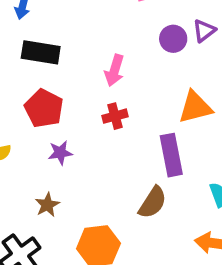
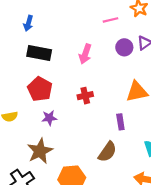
pink arrow: (114, 70) -> (85, 54), moved
purple rectangle: (171, 155) -> (120, 122), size x0.6
brown star: (47, 205) -> (40, 151), size x1.6

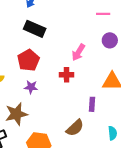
pink arrow: (85, 54) -> (78, 52), moved

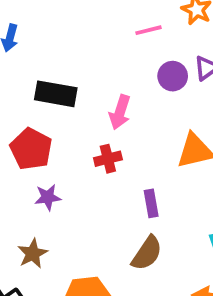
black rectangle: (35, 29) -> (56, 94), moved
purple rectangle: (92, 104) -> (151, 203), moved
brown star: (16, 114) -> (33, 254), size x0.7

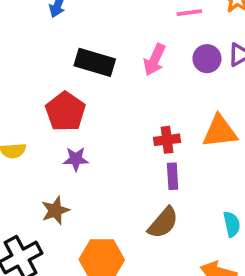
pink arrow: (120, 112) -> (155, 60), moved
red cross: (108, 159) -> (167, 140), moved

